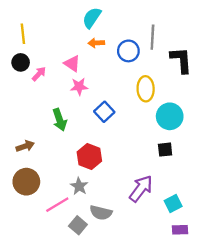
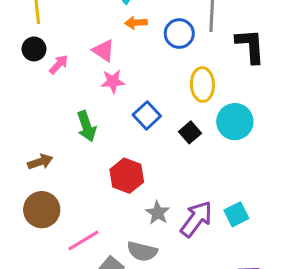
black square: (165, 150) -> (190, 132), moved, turned -35
gray star: (79, 186) -> (158, 213), moved
cyan square: (173, 203) -> (236, 214), moved

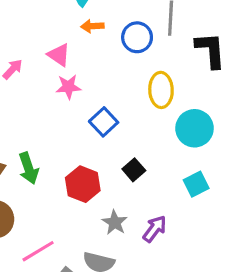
green arrow: (87, 126) -> (29, 168), moved
black square: (190, 132) -> (134, 170), moved
cyan square: (236, 214) -> (196, 184), moved
purple arrow: (196, 219) -> (155, 229), size x0.7

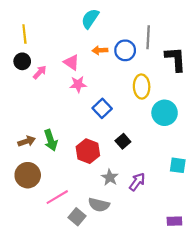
orange arrow: (92, 26) -> (100, 50), moved
cyan square: (196, 184) -> (178, 165), moved, turned 35

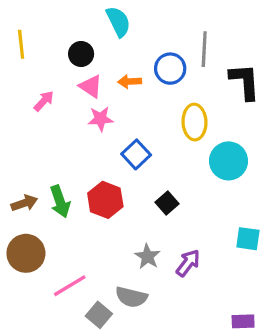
cyan semicircle: (90, 19) -> (118, 22), turned 120
orange arrow: (100, 50) -> (130, 82), moved
black circle: (22, 61) -> (81, 54), moved
red hexagon: (88, 151) -> (105, 200), moved

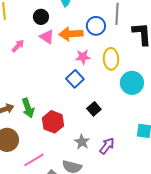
orange arrow: (130, 82) -> (71, 34), size x1.6
pink star: (100, 119) -> (83, 57), moved
red hexagon: (105, 200) -> (53, 122), moved

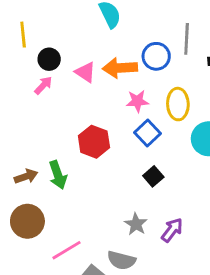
black circle: (41, 17) -> (49, 59), moved
blue square: (75, 79) -> (148, 133), moved
red hexagon: (53, 122) -> (94, 142), moved

